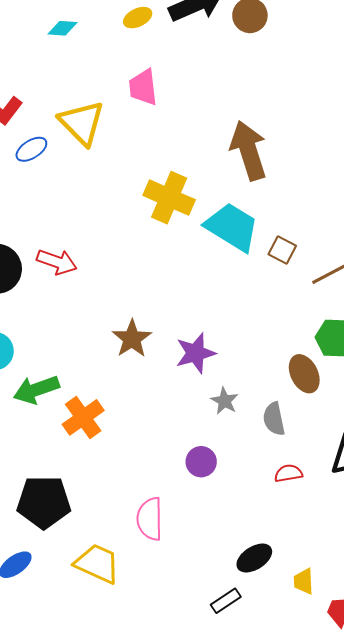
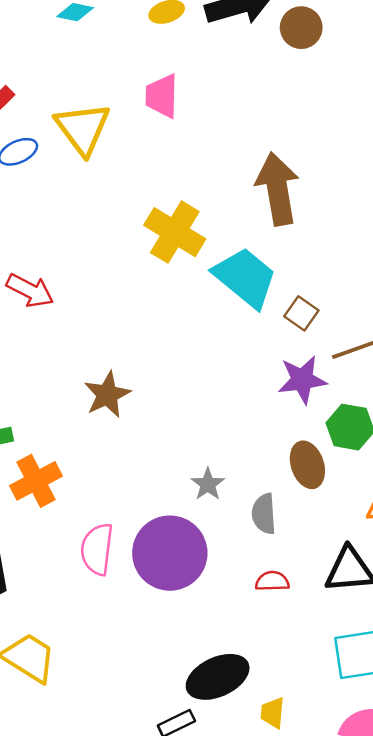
purple star: (195, 353) -> (302, 380), moved
purple circle: (201, 462) -> (170, 553), size x2.0
pink semicircle: (150, 519) -> (97, 549), moved
black ellipse: (254, 558) -> (218, 677), size x1.4

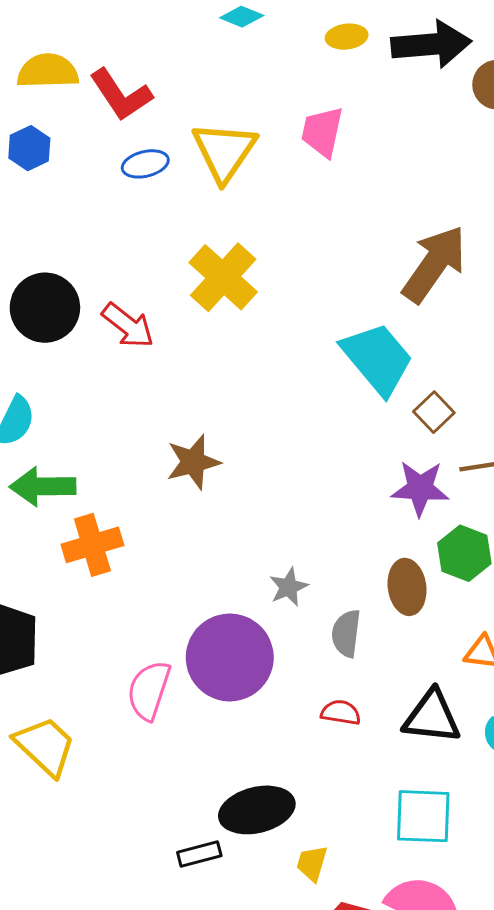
brown arrow: (277, 189) -> (434, 264), turned 34
yellow cross: (175, 232) -> (223, 277), moved
pink semicircle: (97, 549) -> (149, 690), moved

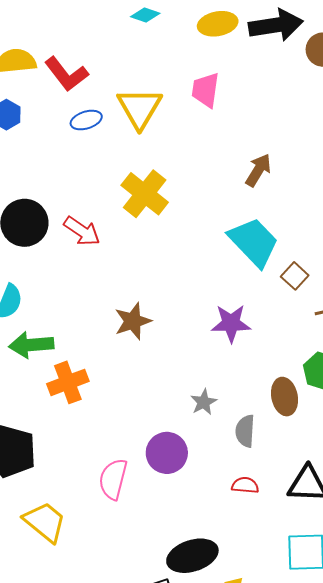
yellow ellipse: (347, 37) -> (218, 24), size x1.4
brown arrow: (434, 264) -> (258, 170), moved, size x0.6
purple star: (420, 488) -> (231, 323), moved
purple circle: (230, 657) -> (167, 453), size x0.7

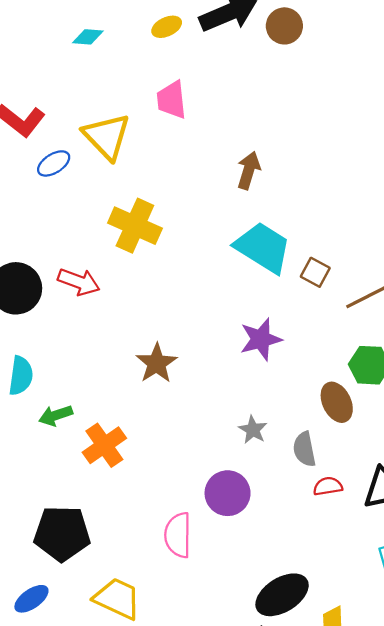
yellow ellipse: (218, 24) -> (167, 27), size x0.7
green arrow: (31, 345) -> (56, 415), size x0.7
red semicircle: (245, 485) -> (328, 486), moved

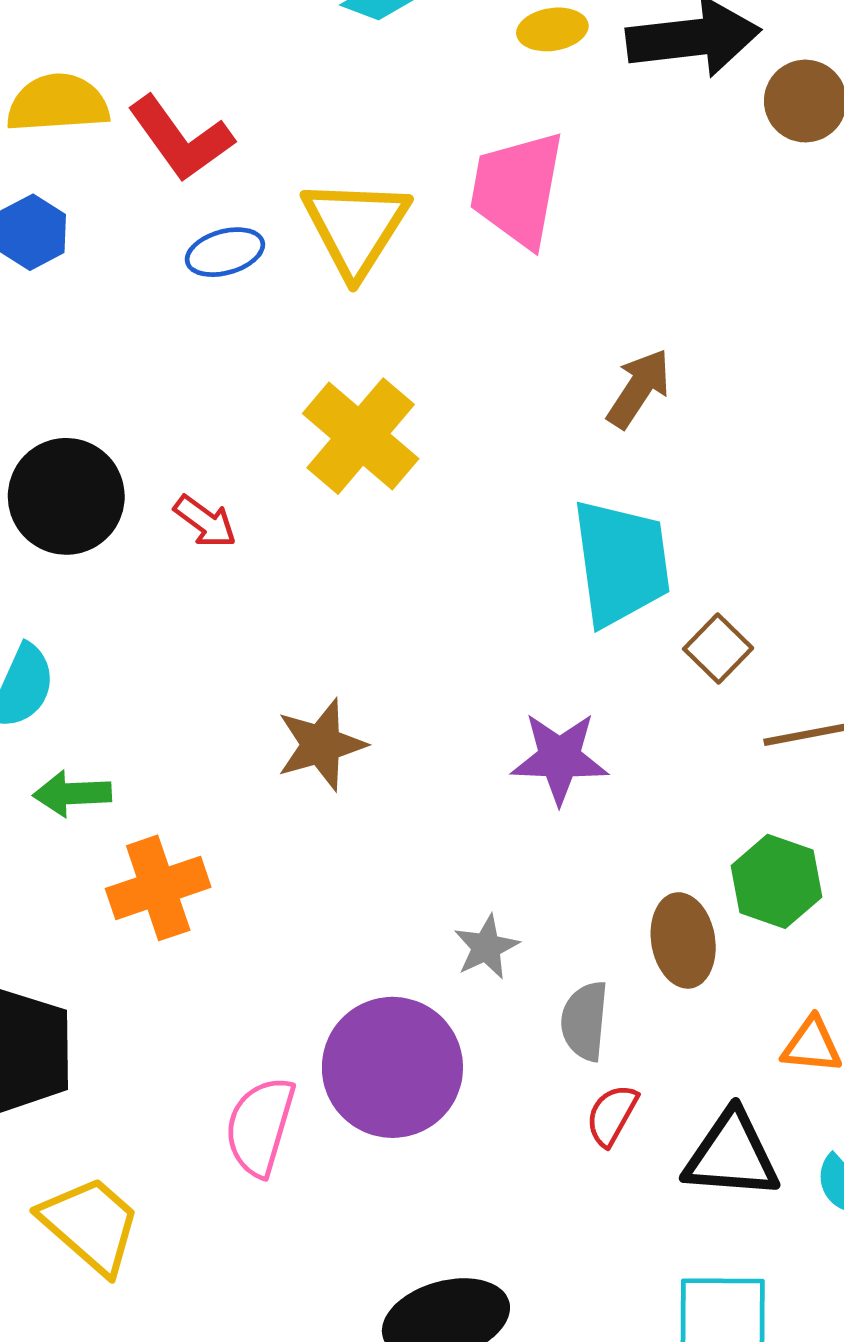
pink trapezoid: (171, 100) -> (517, 189), size x1.4
cyan trapezoid: (263, 247) -> (621, 563), turned 34
red arrow: (79, 282) -> (205, 522), size x0.7
red semicircle: (328, 486) -> (612, 1115), turned -68
purple circle: (228, 493) -> (392, 1067), size x1.4

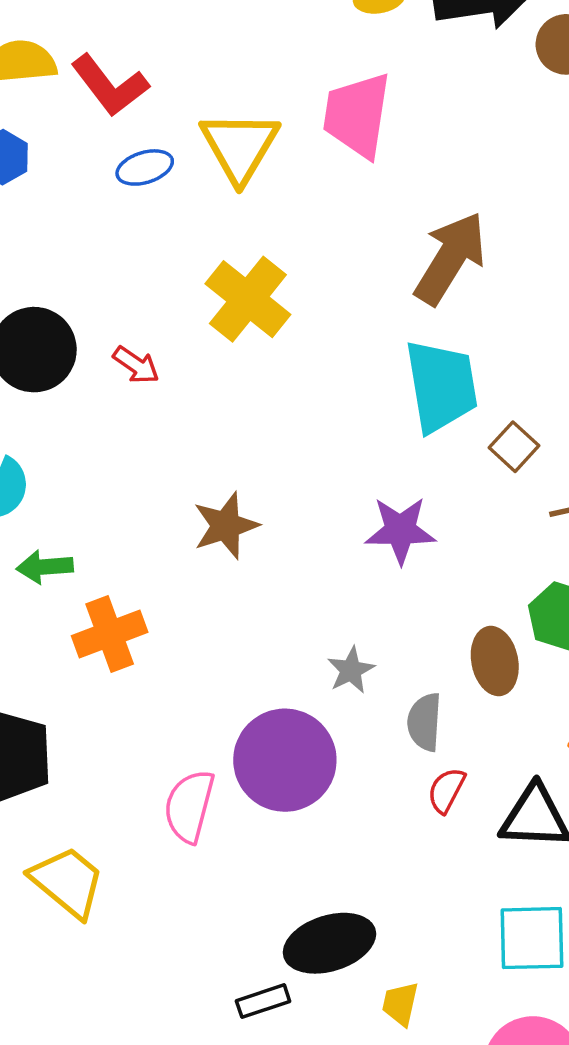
brown arrow: (639, 388) -> (450, 258), size x1.6

